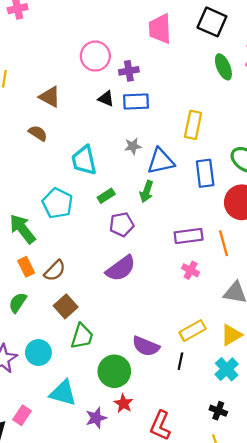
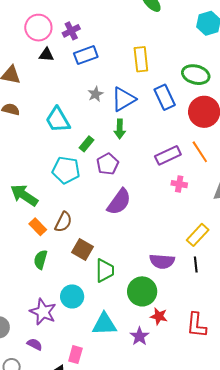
black triangle: (106, 99) -> (46, 55), moved
cyan pentagon: (57, 203) -> (66, 170), moved

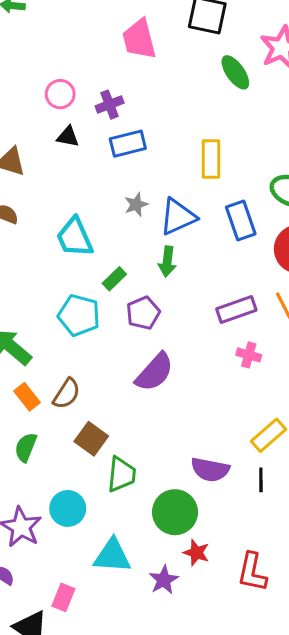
pink circle: (38, 28) -> (60, 94), size x0.7

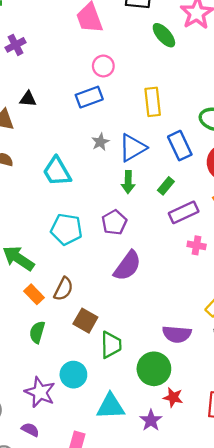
pink circle: (60, 94) -> (103, 66), moved
purple cross: (110, 105) -> (15, 45), moved
black triangle: (68, 137) -> (28, 99), moved
green rectangle: (114, 279) -> (166, 186), moved

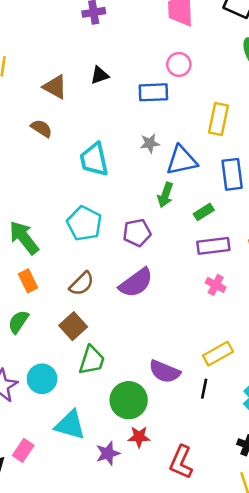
black triangle: (28, 99) -> (100, 75), moved, turned -42
brown semicircle: (63, 289) -> (82, 284), moved
red star: (173, 397) -> (139, 437), turned -30

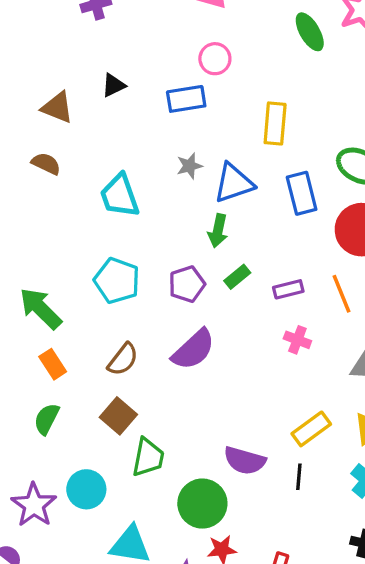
green rectangle: (204, 212) -> (237, 277), moved
purple rectangle: (213, 246) -> (288, 289), size x0.7

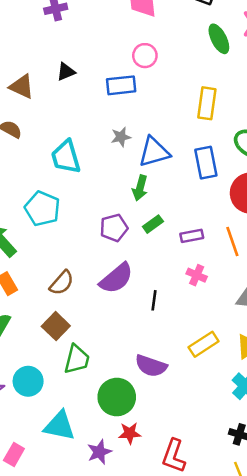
yellow rectangle: (275, 123) -> (207, 103), moved
cyan pentagon: (117, 281) -> (42, 209), moved
black line: (299, 477) -> (154, 300), moved

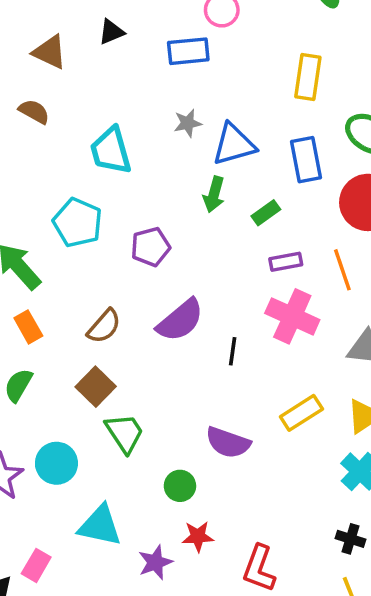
green rectangle: (153, 224) -> (266, 213), moved
purple pentagon: (114, 228) -> (151, 247), moved
pink cross: (197, 275) -> (292, 316), size x1.8
green trapezoid: (77, 359) -> (125, 433), turned -48
green circle: (117, 397) -> (180, 486), size x0.6

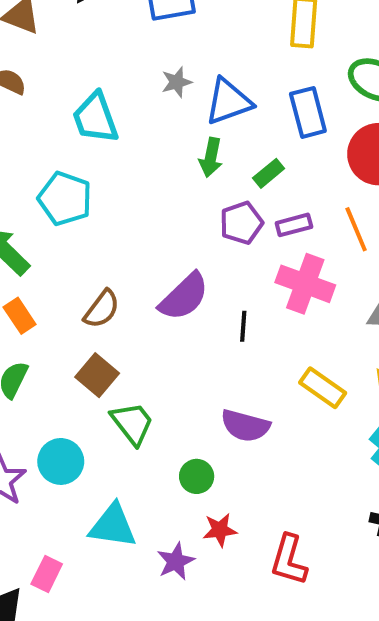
purple pentagon: (151, 247) -> (241, 223), moved
yellow rectangle: (301, 413) -> (323, 388), turned 72

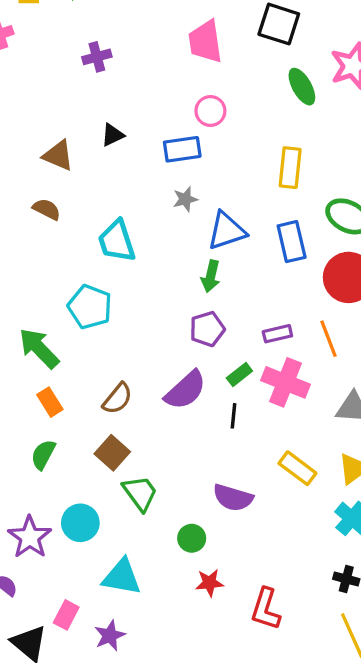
gray star: (177, 82) -> (185, 199), moved
green rectangle: (269, 173) -> (239, 375), moved
purple pentagon: (241, 223) -> (207, 329), moved
purple star: (176, 561) -> (110, 636), moved

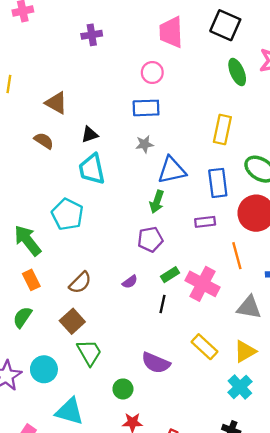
pink circle: (210, 111) -> (152, 73), moved
black triangle: (113, 135) -> (90, 135), moved
purple rectangle: (277, 334) -> (205, 222), moved
purple semicircle: (185, 390) -> (130, 282), size x0.5

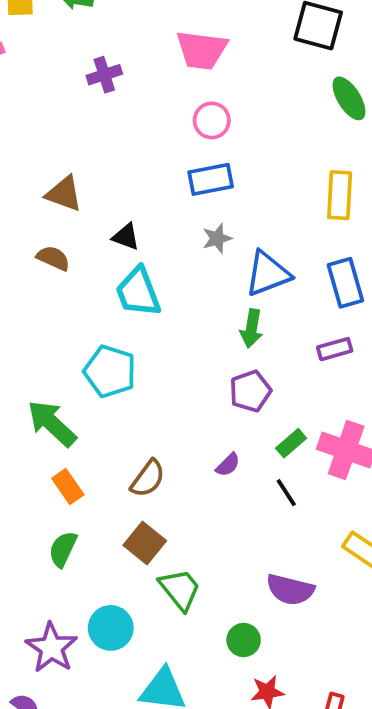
pink trapezoid: (171, 32) -> (202, 50), moved, turned -72
black triangle: (90, 135) -> (126, 237), turned 48
black line: (163, 304) -> (286, 493), turned -36

